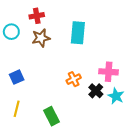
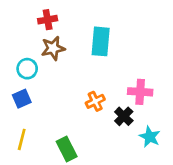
cyan circle: (11, 32) -> (27, 69), moved
cyan star: (116, 96) -> (150, 137), moved

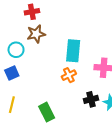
cyan rectangle: (101, 41) -> (73, 51), moved
black cross: (124, 116) -> (91, 99), moved, turned 32

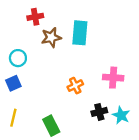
brown star: (36, 34) -> (51, 37), moved
cyan rectangle: (73, 51) -> (80, 33), moved

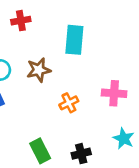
brown star: (51, 37) -> (39, 70), moved
black cross: (99, 112) -> (81, 154), moved

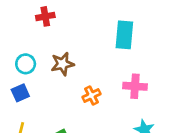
cyan rectangle: (74, 40) -> (124, 35), moved

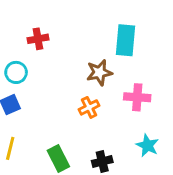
red cross: (45, 16) -> (38, 39), moved
brown star: (62, 64) -> (99, 72), moved

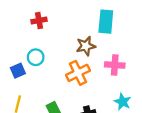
cyan circle: (16, 72) -> (36, 57), moved
orange cross: (89, 107) -> (78, 73), size x1.5

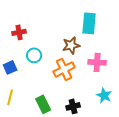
red cross: (39, 20) -> (19, 32), moved
cyan circle: (36, 57) -> (34, 55), moved

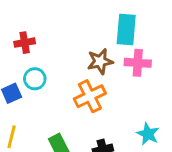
cyan circle: (34, 55) -> (35, 79), moved
pink cross: (97, 62) -> (138, 63), moved

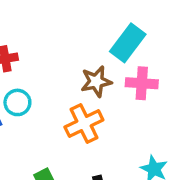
cyan rectangle: (126, 29) -> (128, 43), turned 32

